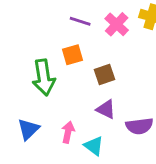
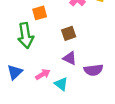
orange square: (73, 55) -> (40, 13), moved
pink arrow: (68, 132) -> (43, 74), turned 48

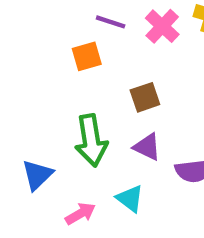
green arrow: (26, 36) -> (91, 140), moved
pink arrow: (43, 74) -> (80, 214), moved

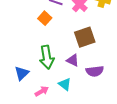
orange square: (87, 56) -> (45, 18), turned -32
brown square: (145, 97) -> (85, 37), moved, size x1.5

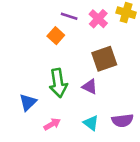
purple semicircle: (95, 71) -> (122, 121), moved
cyan triangle: (65, 84) -> (91, 123), moved

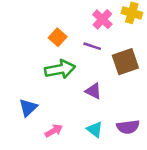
purple line: (69, 16) -> (92, 46), moved
brown square: (104, 59) -> (125, 62), moved
green arrow: (58, 83) -> (60, 69), moved, turned -92

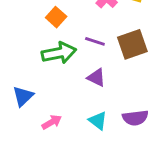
purple line: (92, 46) -> (95, 41), moved

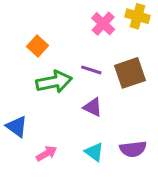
orange square: (56, 17) -> (38, 46), moved
blue triangle: (23, 96) -> (17, 127), turned -40

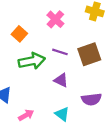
pink cross: (103, 24) -> (55, 19), moved
purple semicircle: (133, 149) -> (91, 99), moved

